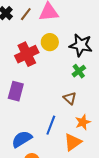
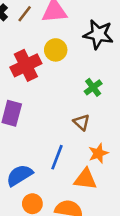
black star: (81, 45) -> (98, 34), moved
orange triangle: (73, 142) -> (85, 179), turned 42

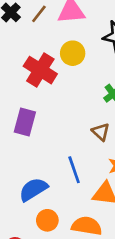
red cross: (26, 65) -> (40, 70), turned -32
blue line: (57, 157) -> (74, 170), turned -40

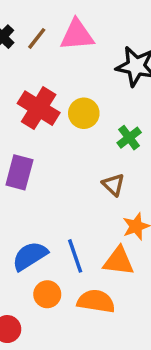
yellow circle: (73, 53) -> (84, 113), moved
blue line: (74, 170) -> (75, 256), moved

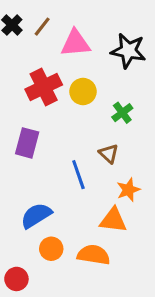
pink triangle: (77, 35) -> (75, 43), moved
red cross: (39, 108) -> (44, 87), turned 32
blue line: (75, 256) -> (78, 175), moved

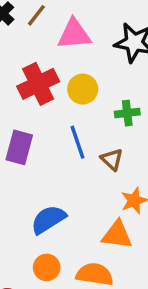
green cross: (122, 113) -> (127, 113), turned 30
blue line: (78, 175) -> (78, 142), moved
blue semicircle: (36, 215) -> (48, 219), moved

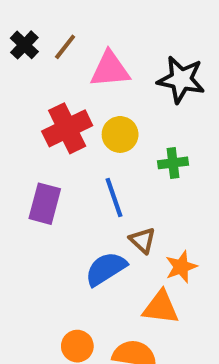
brown triangle: (112, 159) -> (142, 240), moved
blue semicircle: (48, 219) -> (106, 269), moved

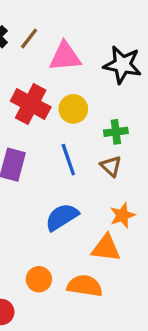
red cross: (67, 128) -> (31, 104), turned -36
brown triangle: (142, 240) -> (111, 166), moved

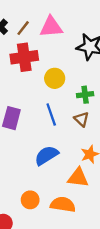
pink triangle: (65, 57) -> (51, 27), moved
red cross: (31, 104) -> (24, 57), moved, turned -36

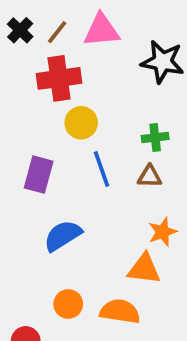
yellow circle: (55, 78) -> (81, 123), moved
brown triangle: (82, 119) -> (150, 176), turned -42
blue semicircle: (46, 155) -> (63, 236), moved

